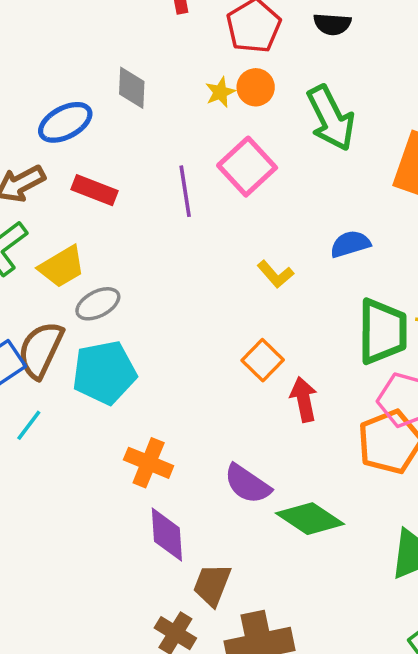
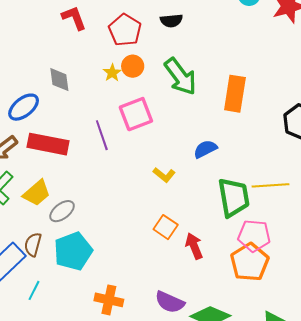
pink square: (247, 167) -> (136, 114), turned 32
red rectangle: (95, 190) -> (48, 144), size x1.5
brown semicircle: (41, 350) -> (33, 244), size x0.7

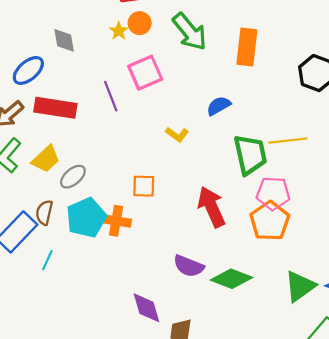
orange square: (166, 227) -> (144, 186), moved, turned -30
red arrow: (194, 246) -> (211, 207), size x1.5
orange cross: (109, 300) -> (116, 221), moved

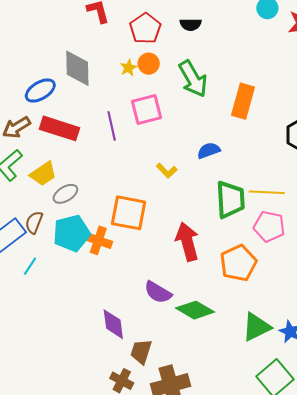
gray diamond: (64, 40) -> (77, 68), size x1.5
orange square: (144, 186) -> (129, 213), size x1.6
pink pentagon: (273, 193) -> (269, 226), moved

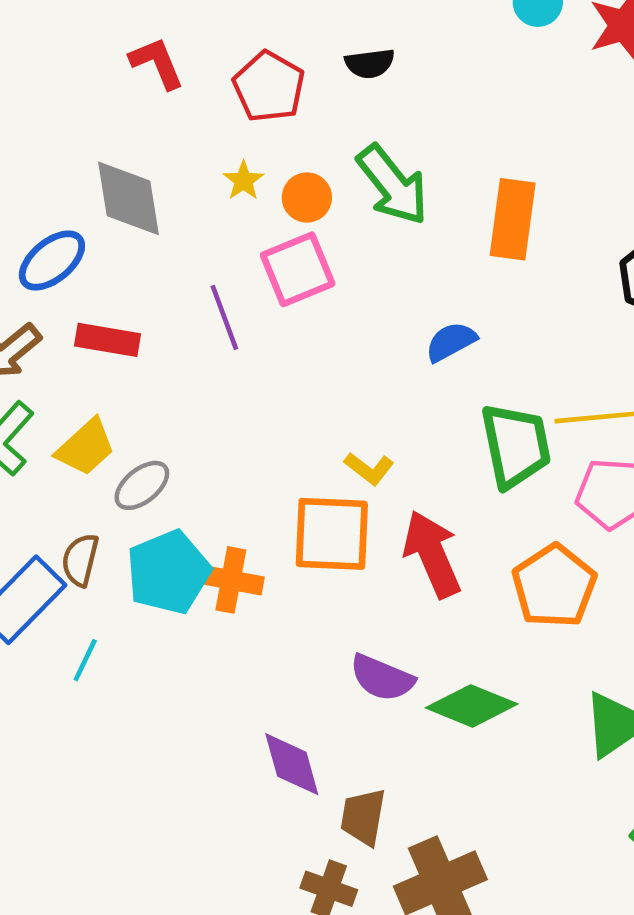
orange circle: (149, 64) -> (307, 198), moved
red rectangle: (59, 128) -> (108, 340), size x0.7
yellow L-shape: (167, 171) -> (369, 469), moved
orange square: (129, 213) -> (332, 534), moved

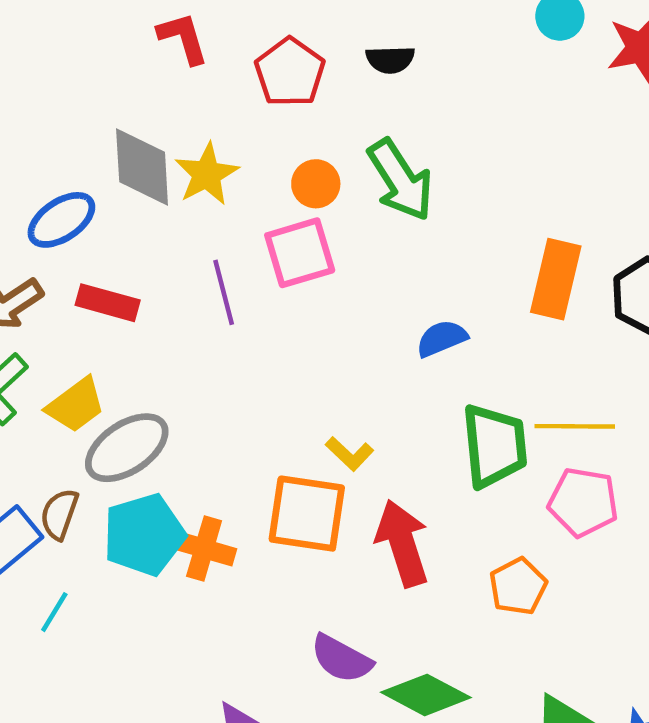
yellow star: (244, 181) -> (207, 174), moved, size x1.6
orange rectangle: (513, 219) -> (556, 279), moved
gray ellipse: (142, 485) -> (127, 448), size x1.5
orange pentagon: (554, 586) -> (518, 586), size x0.7

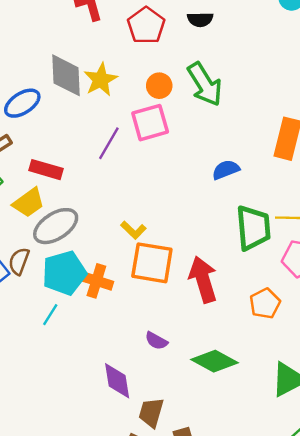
purple line: (224, 292) -> (109, 143), turned 44
red rectangle: (108, 303) -> (46, 170), moved
yellow L-shape: (350, 454) -> (133, 230), moved
cyan line: (54, 612) -> (50, 315), moved
purple semicircle: (341, 659) -> (156, 341), moved, size x0.7

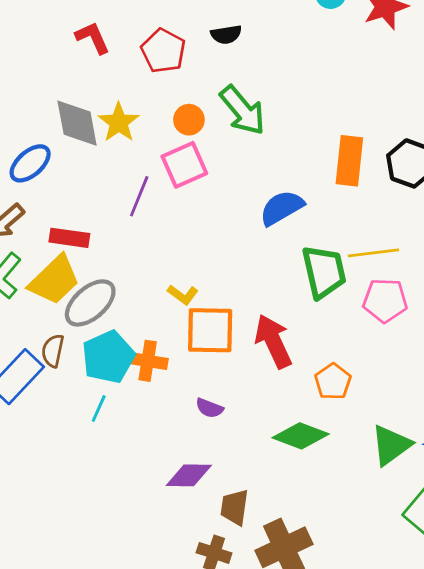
blue semicircle: (226, 170) -> (282, 208), size x1.4
yellow trapezoid: (29, 203) -> (54, 280), size x1.4
orange pentagon: (265, 304) -> (333, 382), moved
purple semicircle: (156, 341) -> (209, 408), moved
purple diamond: (117, 381) -> (189, 475), turned -72

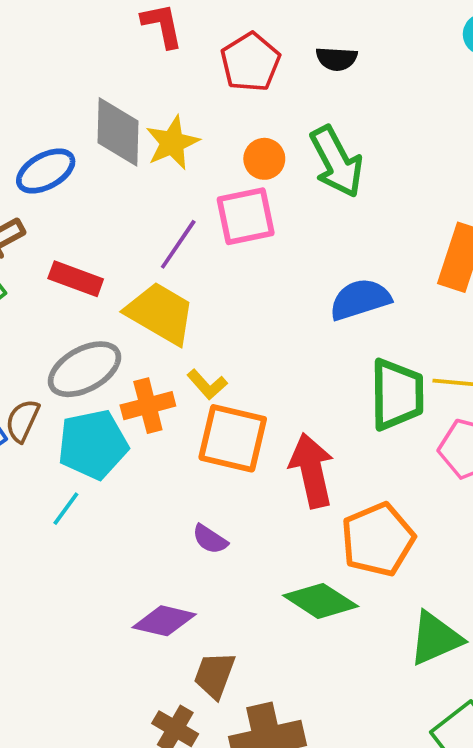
yellow trapezoid: (54, 280) -> (160, 313), moved, turned -118
orange cross: (148, 361) -> (148, 406), moved, turned -36
orange pentagon: (333, 382) -> (378, 540), size x1.5

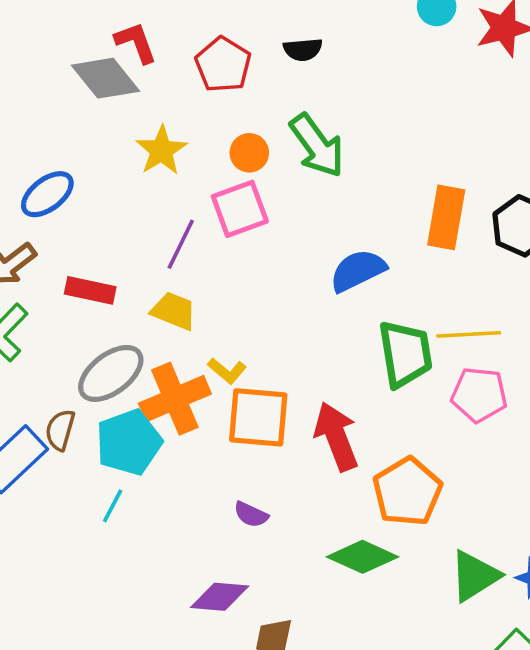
gray diamond: (118, 132) -> (106, 78), moved, turned -32
yellow trapezoid: (160, 313) -> (174, 311), size x0.7
orange cross: (148, 406) -> (175, 399), size x1.4

